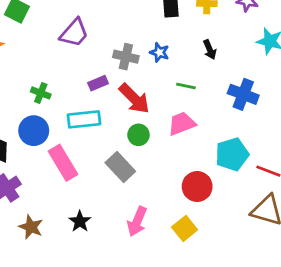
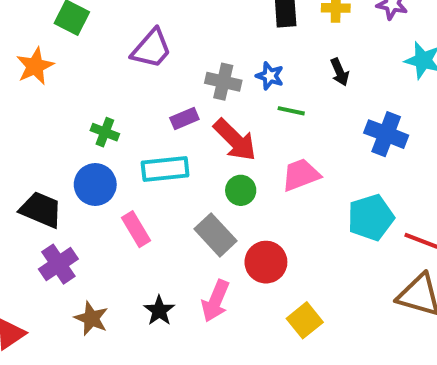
green line: (186, 86) -> (291, 111), moved
pink rectangle: (63, 163) -> (136, 229), size x0.7
red circle: (197, 187) -> (266, 262), moved
pink arrow: (137, 221) -> (215, 301), moved

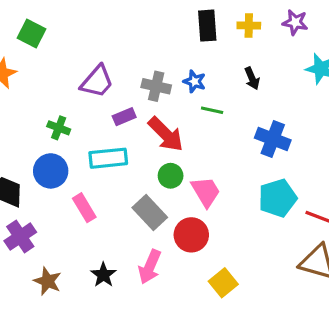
purple trapezoid: (151, 49) -> (97, 81), moved
blue cross: (386, 134) -> (273, 139), moved
pink trapezoid: (301, 175) -> (206, 192), moved, turned 80

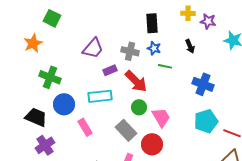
purple star: (295, 22) -> (208, 21), moved
black rectangle: (207, 26) -> (152, 23), moved
green cross: (59, 128) -> (50, 77), moved, size x1.5

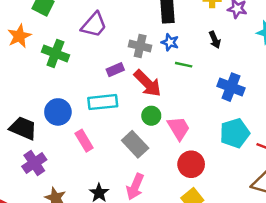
purple trapezoid: (93, 48) -> (94, 25), moved
green cross: (50, 77) -> (55, 53), moved
red circle: (152, 144) -> (191, 164), moved

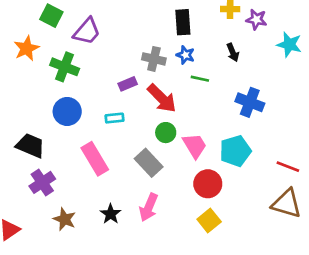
purple trapezoid: (94, 25) -> (87, 31), moved
cyan rectangle: (103, 102) -> (114, 118), size x0.6
blue circle: (58, 112) -> (67, 111), moved
cyan pentagon: (235, 133) -> (235, 151), moved
pink rectangle: (84, 141) -> (95, 159), size x1.4

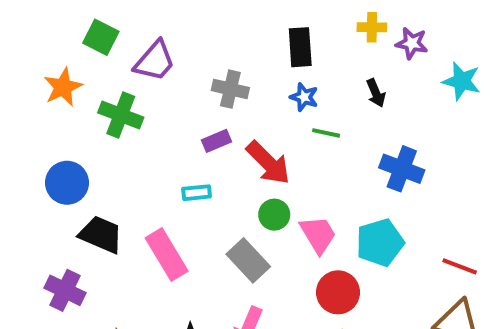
gray cross: (154, 59) -> (230, 89), moved
blue circle: (67, 111) -> (67, 183), moved
black trapezoid: (30, 146) -> (101, 235), moved
purple cross: (42, 182) -> (65, 290), moved, turned -30

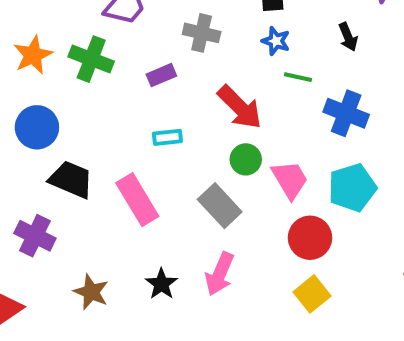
orange star: (63, 87) -> (33, 55), moved
purple rectangle: (216, 141) -> (161, 75), moved
blue cross: (402, 169) -> (346, 113), moved

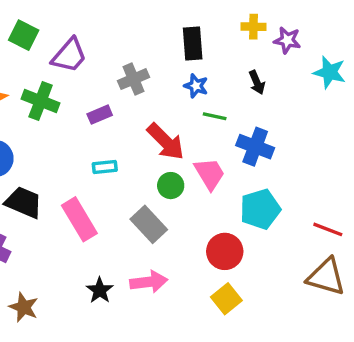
gray cross: (202, 33) -> (133, 79), turned -36
pink trapezoid: (290, 180) -> (210, 174), moved
pink arrow: (220, 274) -> (149, 282), turned -120
brown star: (91, 292) -> (24, 307), moved

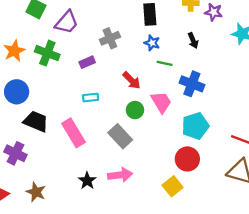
red arrow: (166, 142) -> (132, 80), size x0.7
red circle: (225, 251) -> (187, 159), moved

